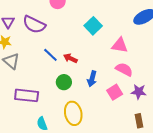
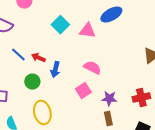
pink triangle: (120, 45) -> (87, 31), moved
blue arrow: (92, 79) -> (55, 70), moved
purple star: (139, 92) -> (109, 99), moved

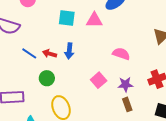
cyan square: (60, 25) -> (67, 18), turned -30
pink semicircle: (92, 68) -> (121, 54), moved
blue arrow: (55, 70) -> (69, 51), moved

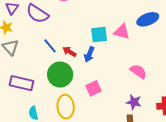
cyan square: (67, 18) -> (99, 35), moved, turned -30
green circle: (47, 78) -> (60, 75), size x1.6
pink square: (99, 80) -> (93, 88), moved

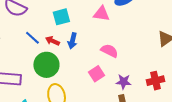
cyan square: (99, 35) -> (61, 17), moved
pink semicircle: (138, 71) -> (109, 51), moved
pink square: (93, 88) -> (96, 74), moved

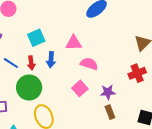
pink triangle: (101, 14) -> (74, 43), moved
red arrow: (52, 41) -> (31, 63), turned -112
red cross: (156, 81) -> (137, 73), moved

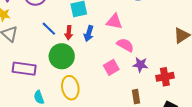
red cross: (137, 73) -> (165, 77), moved
purple star: (108, 92) -> (140, 65), moved

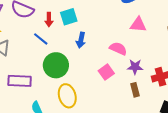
pink triangle: (114, 22) -> (138, 25), moved
red arrow: (69, 33) -> (49, 20), moved
brown rectangle: (136, 97) -> (135, 90), moved

